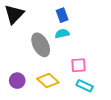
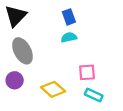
gray ellipse: (41, 45) -> (22, 51), moved
purple circle: (17, 81) -> (15, 80), moved

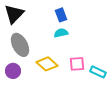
yellow diamond: (53, 89) -> (47, 64), moved
cyan rectangle: (94, 95) -> (98, 72), moved

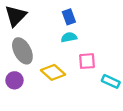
pink square: (77, 64) -> (87, 61), moved

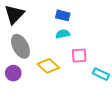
blue rectangle: (69, 17) -> (63, 15), turned -56

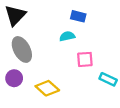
blue rectangle: (63, 15) -> (78, 16), moved
yellow diamond: (48, 66) -> (47, 88), moved

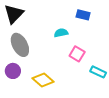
blue rectangle: (78, 16) -> (83, 15), moved
pink square: (85, 59) -> (77, 54), turned 35

